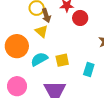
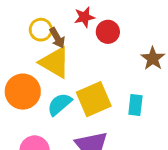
yellow triangle: (42, 31) -> (55, 62), size x1.6
yellow square: (62, 60) -> (94, 99), size x1.6

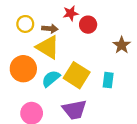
yellow circle: (41, 30) -> (25, 24), moved
brown arrow: (57, 38) -> (50, 29), turned -56
yellow square: (94, 99) -> (77, 75), turned -35

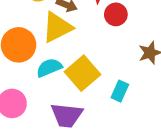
yellow triangle: (48, 47) -> (57, 27), turned 45

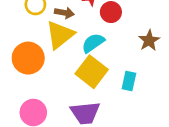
cyan semicircle: (49, 68) -> (93, 43), moved

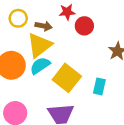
cyan semicircle: (93, 43) -> (40, 66), moved

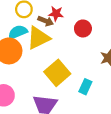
red star: (67, 12) -> (56, 14), moved
cyan semicircle: (40, 66) -> (18, 32), moved

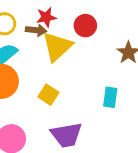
yellow triangle: (38, 38) -> (57, 47), moved
yellow square: (57, 73) -> (48, 95), moved, size x0.6

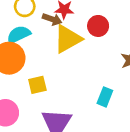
yellow square: (48, 95) -> (37, 85), moved, turned 30

